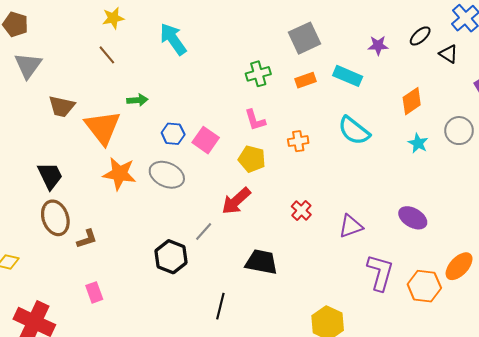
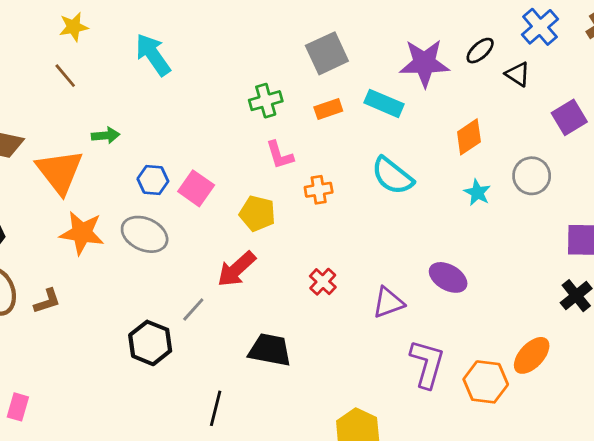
purple star: (378, 45) -> (424, 63), size x1.8
pink L-shape: (255, 120) -> (280, 155), moved
purple ellipse: (413, 218) -> (448, 277), moved
brown L-shape: (87, 239) -> (47, 301), moved
pink rectangle: (94, 292) -> (18, 407), moved, turned 36

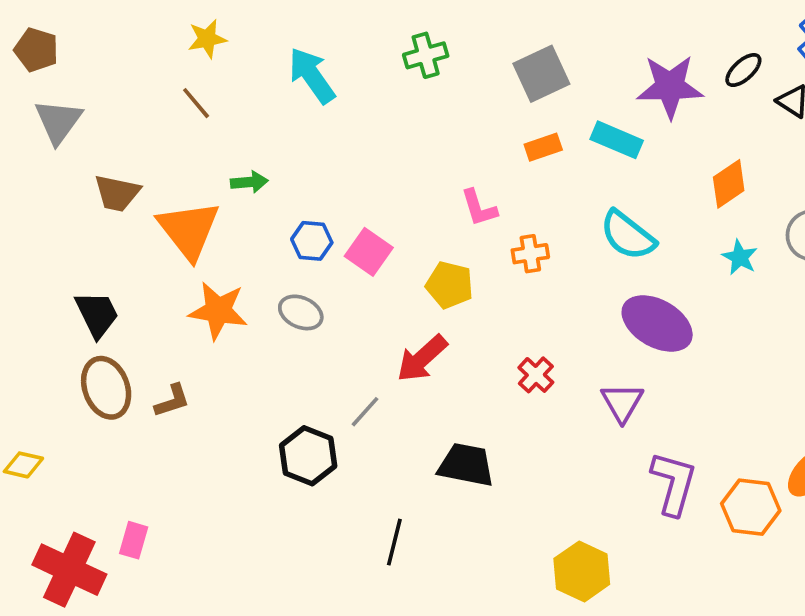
green cross: (266, 101) -> (426, 55), moved
gray ellipse: (145, 234) -> (301, 312), size x0.7
purple ellipse: (448, 277) -> (657, 323), moved, size x1.4
purple triangle: (388, 303) -> (622, 402), turned -40

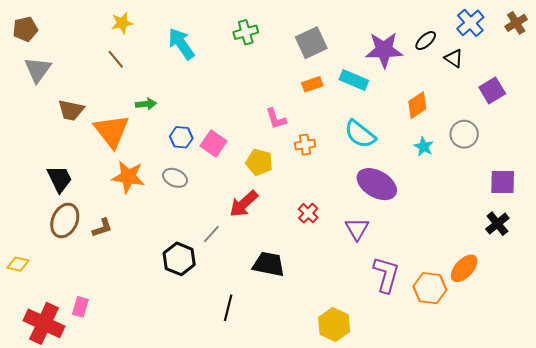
brown pentagon: (36, 50) -> (25, 29), turned -30
brown ellipse: (106, 388) -> (65, 220), turned 44

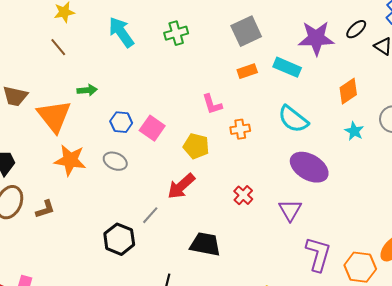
green cross: (246, 32) -> (176, 33), moved

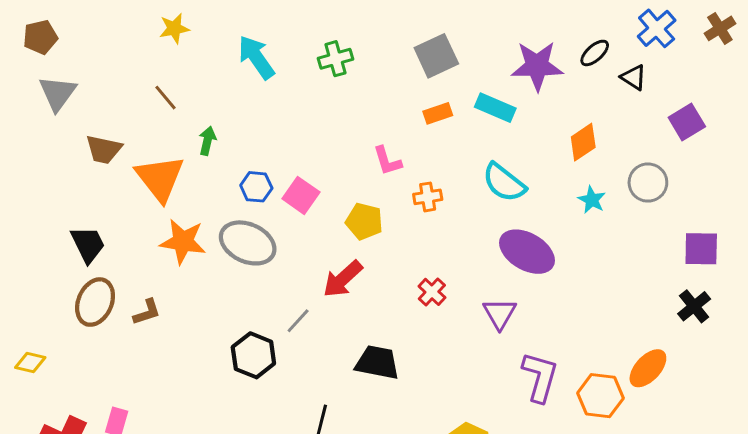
brown line: (58, 47) -> (166, 98), moved
green arrow: (87, 90) -> (207, 141), turned -72
gray ellipse: (115, 161) -> (248, 243), size x1.6

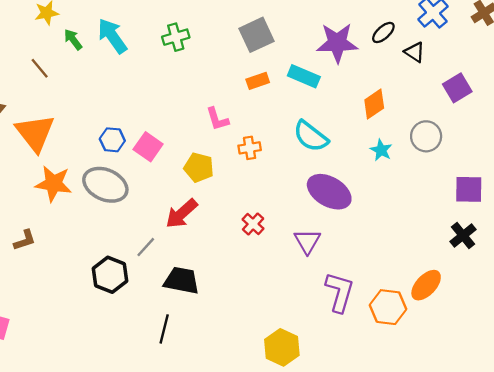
green arrow: (207, 141) -> (73, 39), moved, turned -50
black trapezoid: (377, 363) -> (182, 281), moved

